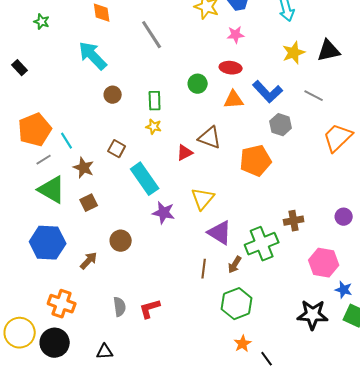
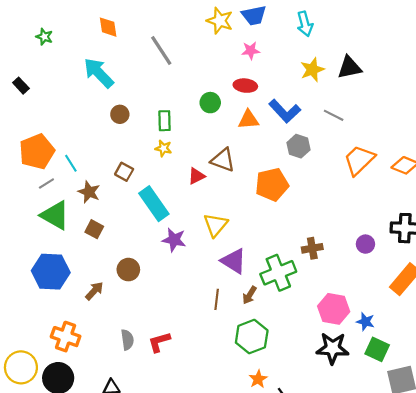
brown square: (89, 203) -> (94, 229), turned -36
pink hexagon: (324, 263) -> (334, 309), moved

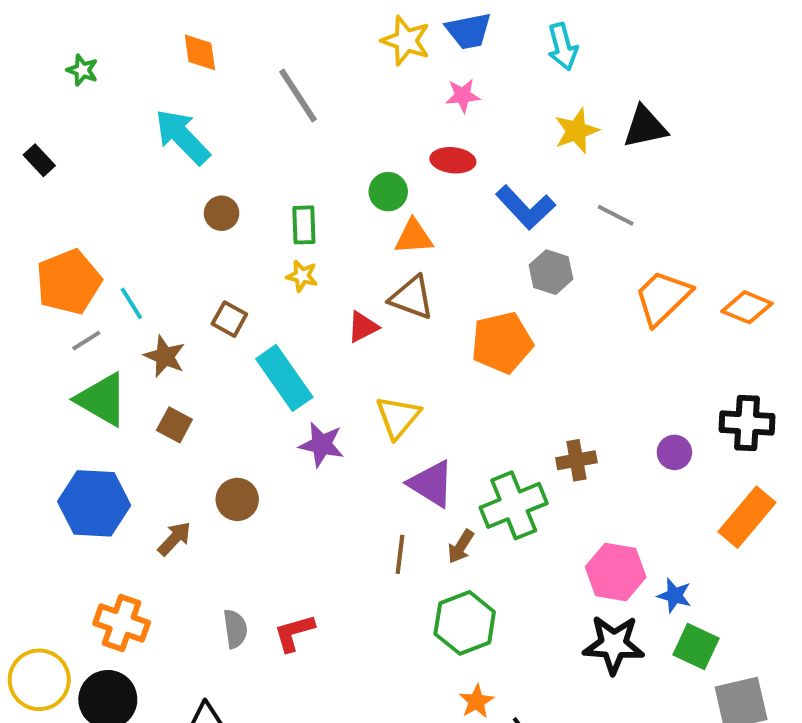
orange triangle: (249, 120) -> (414, 237), moved

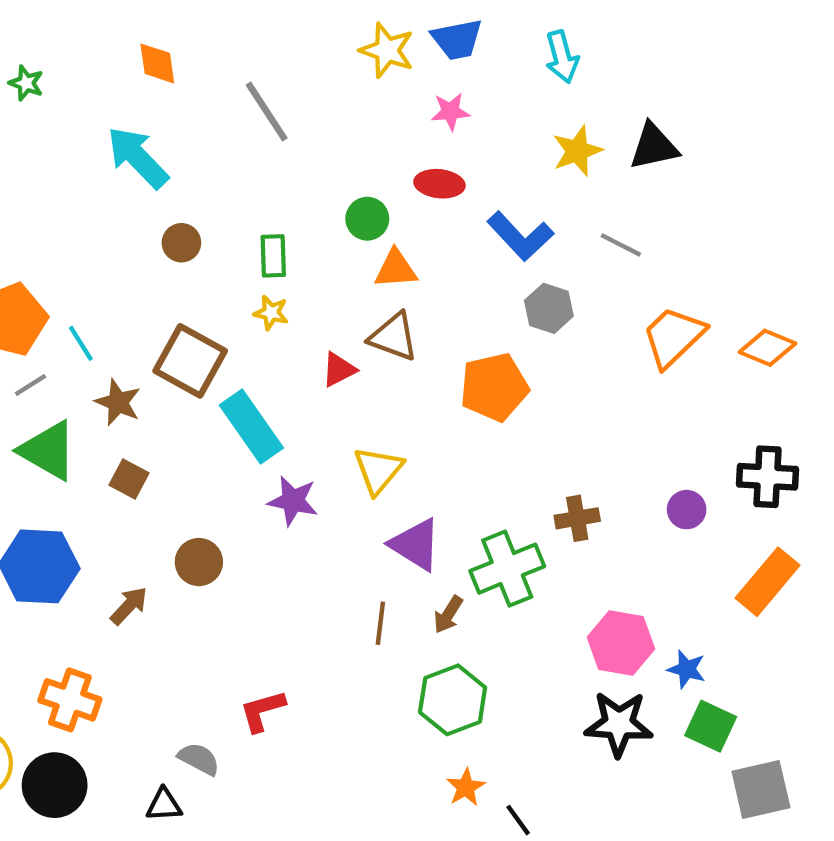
brown square: (229, 319) -> (190, 361), size x1.8
gray semicircle: (235, 629) -> (199, 759), moved, turned -54

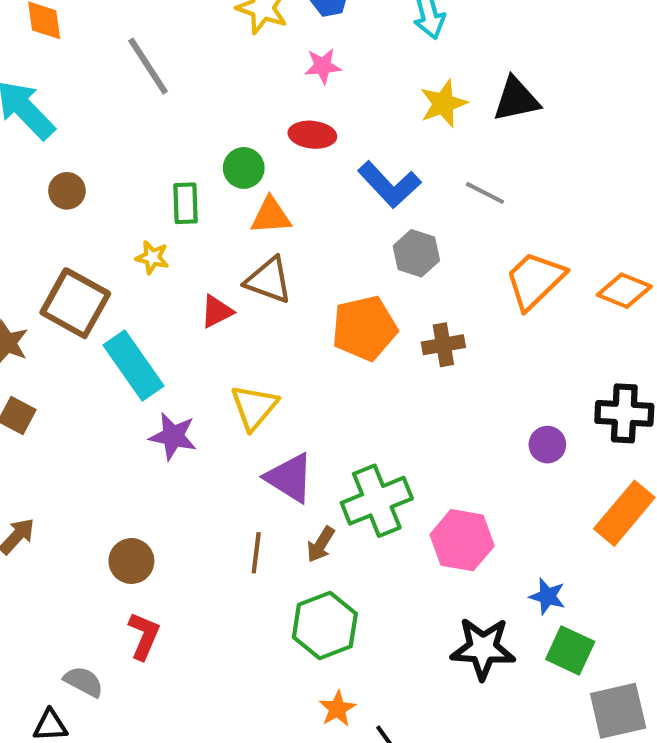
green rectangle: (273, 256) -> (185, 203), moved
brown cross: (577, 518) -> (443, 345), moved
brown circle: (199, 562) -> (131, 561), moved
pink hexagon: (621, 643) -> (462, 540), moved
red L-shape: (262, 711) -> (144, 636), turned 129

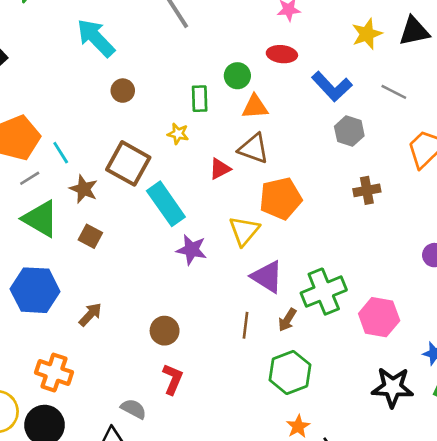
orange pentagon: (364, 328) -> (281, 198), moved

